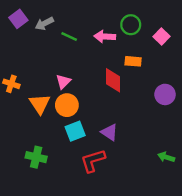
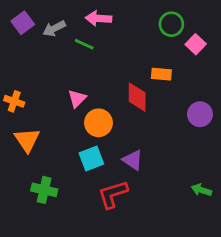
green circle: (131, 25) -> (171, 24), moved
pink arrow: (105, 37) -> (98, 18), moved
orange triangle: (40, 104) -> (27, 140), moved
orange circle: (67, 105) -> (98, 123), moved

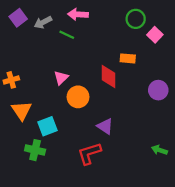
orange cross: (14, 101) -> (11, 80), turned -35
cyan square: (91, 159) -> (47, 126), moved

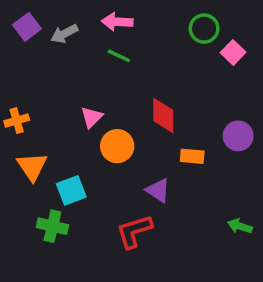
green line: (67, 35) -> (119, 56), moved
orange rectangle: (128, 58) -> (192, 156), moved

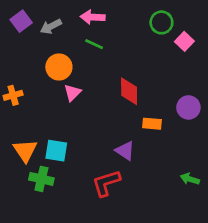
orange circle: (117, 146) -> (59, 67), moved
orange triangle: (32, 167) -> (25, 151), moved
cyan square: (71, 190) -> (56, 151), turned 30

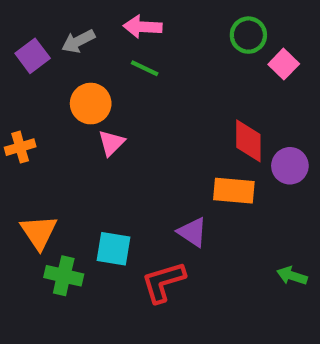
purple square: (21, 21) -> (33, 56), moved
red diamond: (129, 91) -> (248, 141), moved
orange rectangle: (152, 124) -> (234, 191), size x1.4
cyan square: (56, 151) -> (114, 249), moved

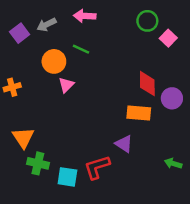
green line: (145, 68) -> (81, 49), moved
purple triangle: (192, 232) -> (124, 144), moved
cyan square: (114, 249) -> (67, 177), moved

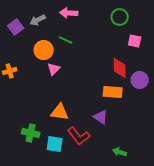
pink square: (168, 38) -> (135, 41), moved, turned -32
orange triangle: (23, 138) -> (60, 112), moved, turned -48
green arrow: (173, 163) -> (120, 152), moved
red L-shape: (97, 167) -> (79, 136), turned -110

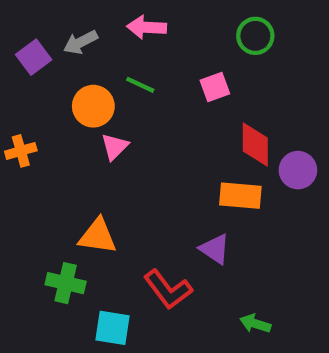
pink square: (135, 41) -> (215, 87), moved, turned -32
orange triangle: (60, 112) -> (98, 236), moved
cyan square: (55, 144) -> (112, 328), moved

